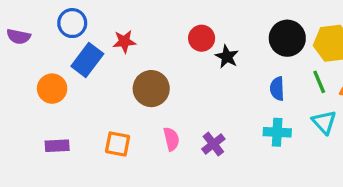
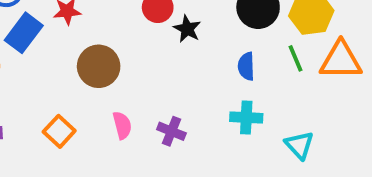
cyan triangle: (324, 122) -> (299, 145), moved
orange square: (118, 144) -> (59, 131), turned 32
purple cross: (213, 144) -> (171, 131), turned -30

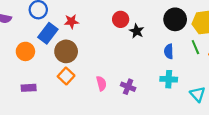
brown circle: (99, 66) -> (66, 51), moved
orange square: (59, 131) -> (66, 76), moved

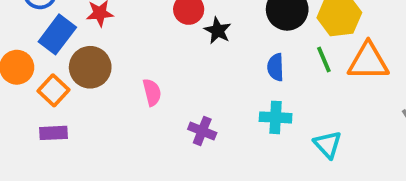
orange square: (66, 76) -> (53, 90), moved
pink semicircle: (101, 83) -> (152, 92), moved
purple rectangle: (29, 88) -> (53, 133), moved

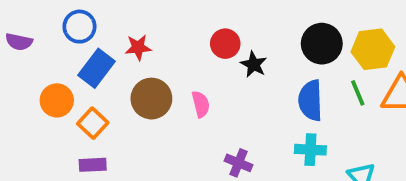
brown circle: (90, 67) -> (151, 99), moved
blue semicircle: (276, 67) -> (310, 100), size x1.5
pink semicircle: (152, 92) -> (201, 104), moved

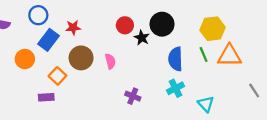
black circle: (322, 44) -> (162, 24), moved
orange square: (93, 123) -> (57, 76), moved
cyan cross: (310, 150) -> (175, 88), turned -30

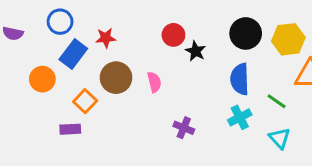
black circle: (162, 24) -> (246, 33), moved
green line: (204, 55) -> (277, 101), moved, turned -32

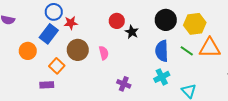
blue circle: (60, 22) -> (54, 12), moved
green line: (277, 101) -> (187, 51), moved

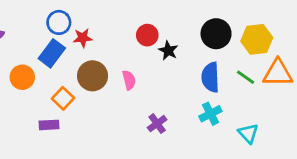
purple cross: (124, 84) -> (157, 124), turned 32

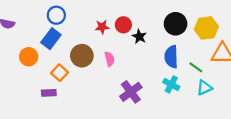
red star: (83, 38) -> (102, 27), moved
green line: (246, 77) -> (196, 67), moved
cyan cross: (210, 114) -> (171, 84), turned -35
purple cross: (157, 124) -> (131, 92), size x1.5
cyan triangle: (248, 133) -> (204, 88), moved, turned 49

